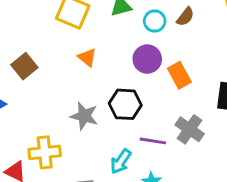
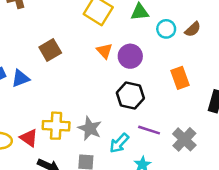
purple circle: (147, 59) -> (130, 56), moved
gray star: (84, 116) -> (90, 128), moved
gray cross: (190, 129) -> (184, 139), moved

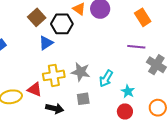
blue triangle: (20, 78) -> (46, 43), moved
black hexagon: (130, 95) -> (62, 24), moved
purple line: (149, 130) -> (136, 47), moved

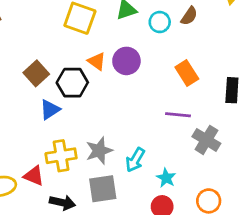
gray star: (81, 72) -> (99, 151), turned -30
gray square: (83, 99) -> (103, 189), size x1.5

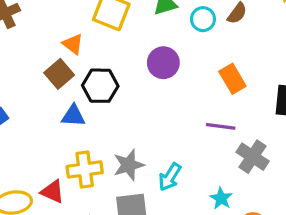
orange triangle: (97, 61) -> (73, 44), moved
blue triangle: (50, 110) -> (73, 116), turned 35
cyan star: (166, 178) -> (221, 198), moved

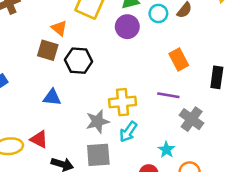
purple circle: (163, 63) -> (127, 27), moved
brown square: (59, 74) -> (48, 50), turned -35
blue triangle: (73, 116) -> (52, 97), moved
yellow cross: (85, 169) -> (123, 102), moved

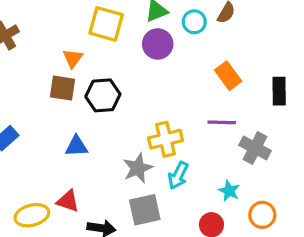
orange triangle: (59, 28) -> (73, 58), turned 35

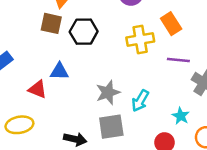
orange rectangle: (228, 76) -> (171, 24), moved
yellow cross: (165, 139) -> (140, 40), moved
red triangle: (68, 201) -> (38, 89), moved

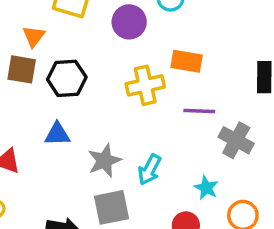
orange rectangle: (171, 24) -> (187, 61), turned -45
blue triangle: (59, 71) -> (57, 134), moved

